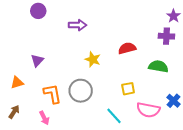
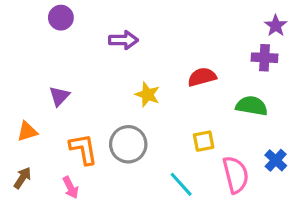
pink semicircle: (148, 110) -> (236, 175), turned -115

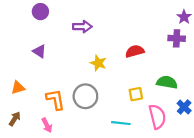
purple triangle: (59, 96) -> (39, 51), moved, turned -40
green semicircle: (252, 106) -> (167, 82), moved
cyan line: (181, 184) -> (121, 123), turned -42

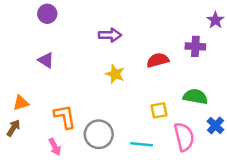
purple arrow: (82, 27) -> (110, 35), moved
purple cross: (177, 38) -> (195, 46), moved
gray circle: (85, 96) -> (99, 134), moved
brown arrow: (15, 119) -> (13, 128), moved

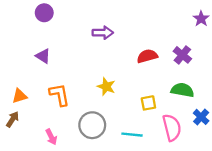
purple cross: (195, 46) -> (182, 55), moved, turned 36
yellow star: (115, 74) -> (106, 87), moved
orange L-shape: (65, 117) -> (59, 95), moved

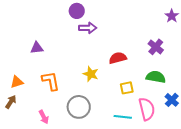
purple circle: (44, 13) -> (77, 11), moved
purple triangle: (43, 56) -> (37, 48), turned -40
red semicircle: (147, 56) -> (118, 58), moved
cyan line: (132, 135) -> (123, 117), moved

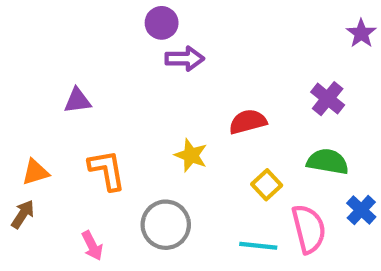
yellow square: (127, 88) -> (267, 185), turned -32

